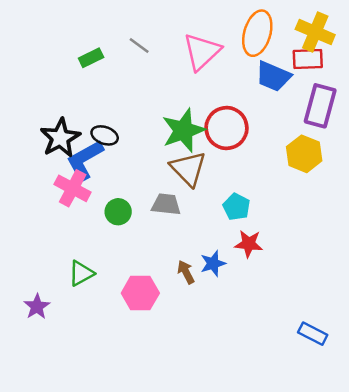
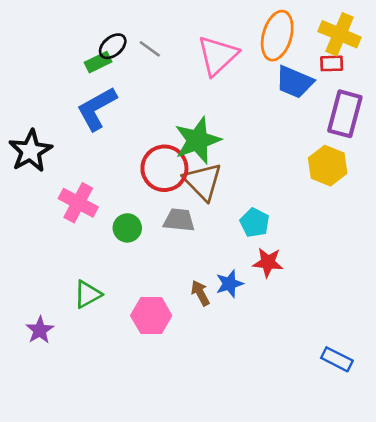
red rectangle: (308, 59) -> (332, 63), size x0.7
red circle: (227, 128) -> (164, 168), moved
black ellipse: (105, 135) -> (113, 46), moved, turned -60
black star: (60, 138) -> (30, 151), moved
blue L-shape: (85, 160) -> (97, 109), moved

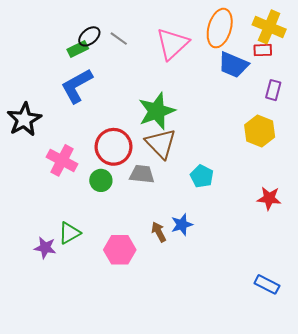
purple rectangle: (345, 114) -> (273, 90), size x0.6
red circle: (164, 168) -> (114, 147), moved
red star: (268, 262) -> (269, 198), moved
purple star: (40, 330) -> (45, 248), moved, turned -30

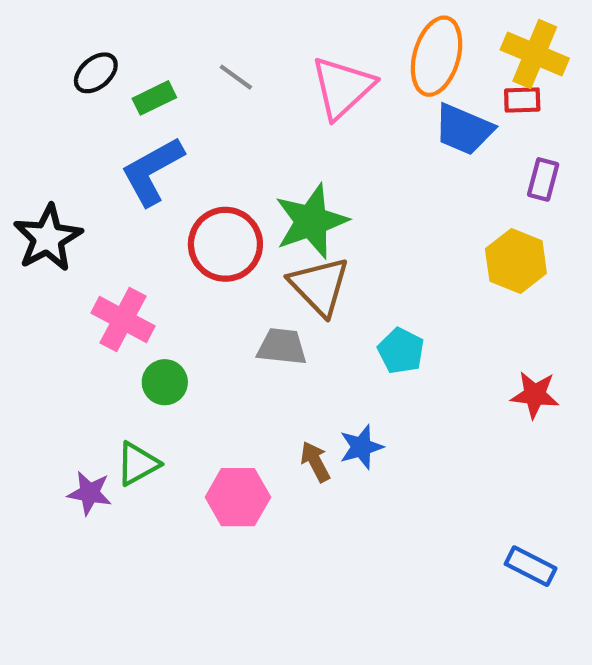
black ellipse: (89, 36) -> (96, 73), moved
red circle: (114, 147) -> (225, 244), moved
green circle: (101, 180) -> (165, 382), moved

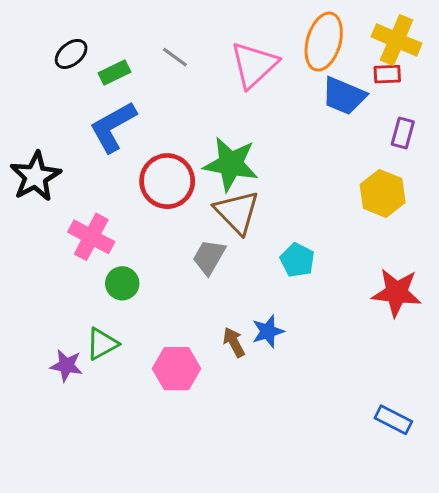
green star: (311, 221) -> (231, 164), turned 30
gray trapezoid: (282, 347) -> (209, 257), turned -66
red star: (535, 395) -> (397, 293), size x1.4

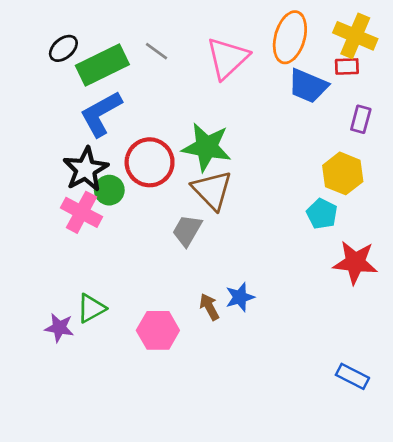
green rectangle: (114, 73) -> (102, 65), size x1.8
black star: (35, 176) -> (86, 169), moved
cyan pentagon: (297, 260) -> (322, 214), moved
green circle: (122, 283) -> (109, 190), moved

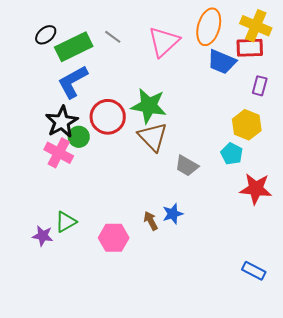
red rectangle: (347, 66) -> (250, 48), size x1.5
gray trapezoid: (187, 230) -> (187, 166), moved, turned -90

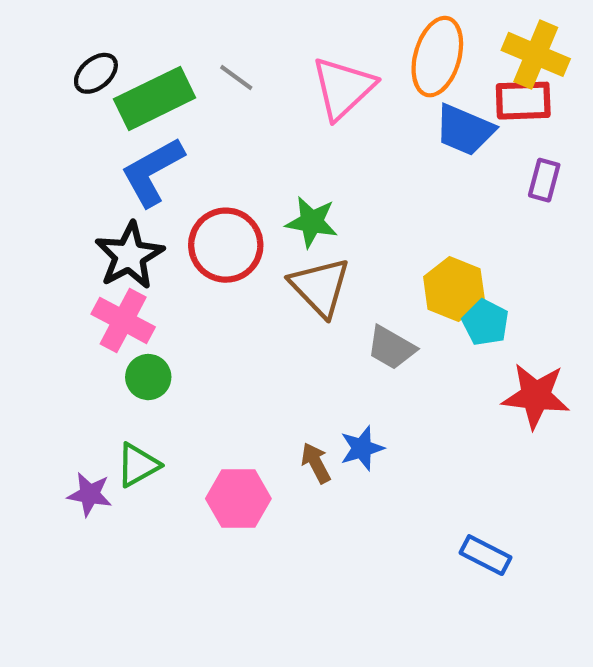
green star: (149, 106) -> (312, 222), size x0.7
yellow hexagon: (247, 125) -> (454, 289), moved
green circle: (79, 137) -> (148, 377), moved
blue rectangle: (254, 271) -> (485, 555), moved

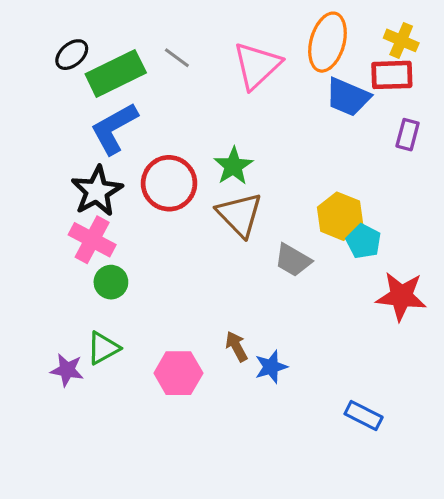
yellow cross: (536, 54) -> (401, 40), size x0.7
green star: (312, 222) -> (233, 166), turned 30
blue star: (362, 448) -> (271, 367), moved

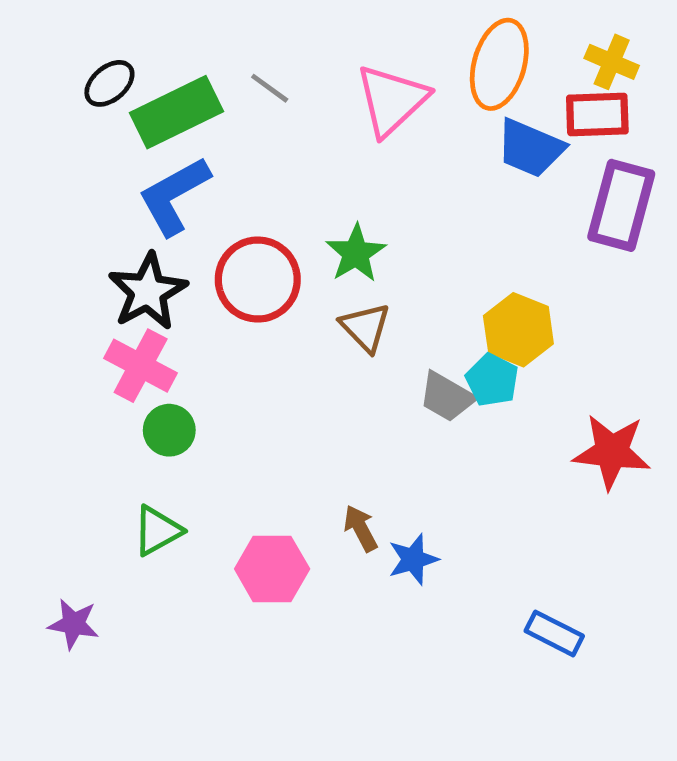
purple rectangle: (408, 135) -> (621, 205), size x1.8
brown triangle: (240, 215) -> (365, 327), size x0.7
cyan pentagon: (364, 241) -> (492, 380), moved
purple star: (67, 370) -> (74, 624), moved

